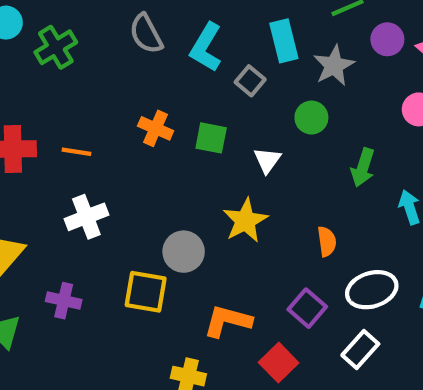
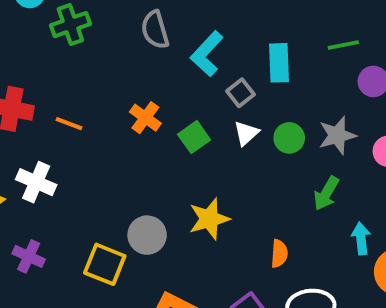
gray star: (334, 66) -> (337, 135), moved
green square: (211, 138) -> (194, 137), turned 32
white triangle: (267, 160) -> (246, 133), moved
white cross: (86, 217) -> (36, 182), moved, turned 33

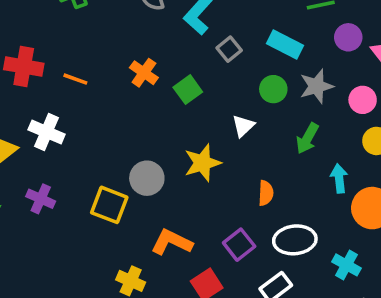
cyan rectangle: (279, 63) -> (285, 44), moved, turned -60
white triangle: (246, 133) -> (243, 126), moved

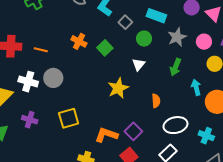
green circle: (273, 89) -> (144, 39), moved
gray circle: (147, 178) -> (53, 78), moved
yellow square: (109, 205) -> (69, 118), turned -30
purple square: (239, 245) -> (133, 131), moved

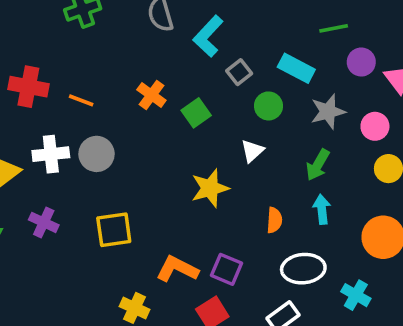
white cross: (28, 82) -> (51, 154), turned -30
cyan arrow: (196, 87) -> (322, 209), moved
purple square: (133, 131) -> (226, 269), turned -30

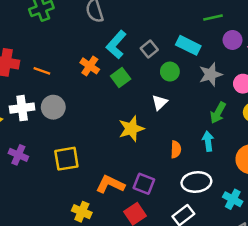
cyan L-shape: (208, 36) -> (116, 45), moved
green arrow: (318, 165) -> (218, 113), moved

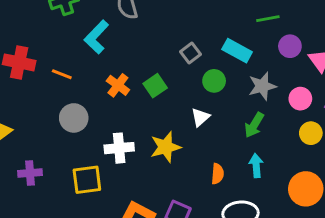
cyan L-shape: (116, 45) -> (96, 37), moved
orange cross: (90, 66) -> (118, 85), moved
white cross: (22, 108) -> (119, 148), moved
green arrow: (218, 113) -> (254, 125), moved
purple cross: (18, 155) -> (30, 173), turned -30

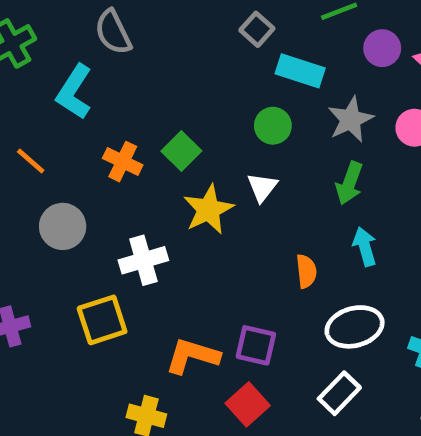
gray square: (190, 53) -> (257, 29), moved
orange line: (62, 74) -> (31, 161), turned 30
yellow star: (165, 147) -> (208, 209), moved

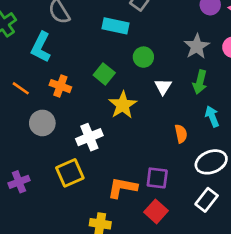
cyan rectangle: (300, 71) -> (116, 26), moved
green circle: (273, 126) -> (143, 57), moved
orange cross: (123, 162) -> (60, 86), moved
white triangle: (262, 187) -> (163, 87), moved

